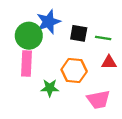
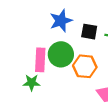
green circle: (29, 36) -> (61, 54), moved
green star: (50, 88) -> (32, 83), moved

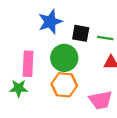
green circle: (61, 54) -> (64, 58), moved
orange hexagon: (85, 66) -> (64, 85), moved

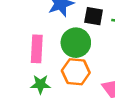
green star: (19, 88) -> (40, 84), moved

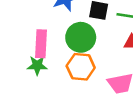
green star: (40, 84) -> (37, 65), moved

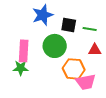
orange hexagon: (81, 67) -> (74, 69), moved

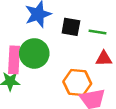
green circle: (55, 46) -> (34, 53), moved

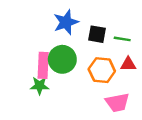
orange hexagon: (77, 83) -> (102, 70), moved

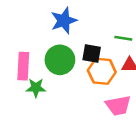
black square: (97, 34) -> (92, 54), moved
pink rectangle: (43, 65) -> (23, 66), moved

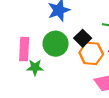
black square: (92, 54) -> (83, 38), turned 35

